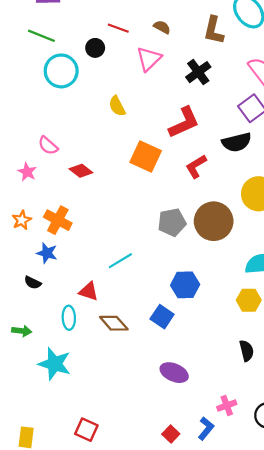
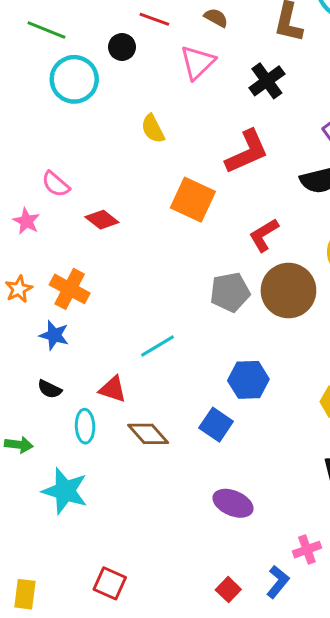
red L-shape: (196, 166) -> (264, 235), moved
black semicircle: (33, 283) -> (50, 389), moved

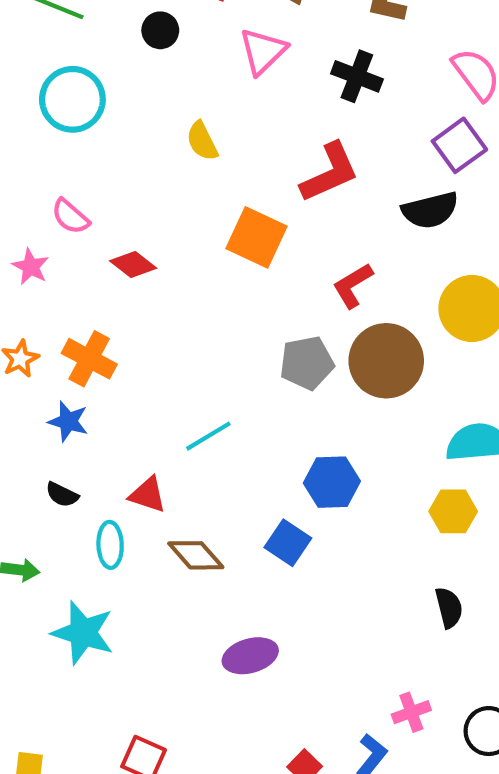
cyan circle: (74, 79) -> (72, 99), moved
black cross: (267, 81) -> (357, 76), turned -33
purple ellipse: (233, 503) -> (250, 656), moved, turned -39

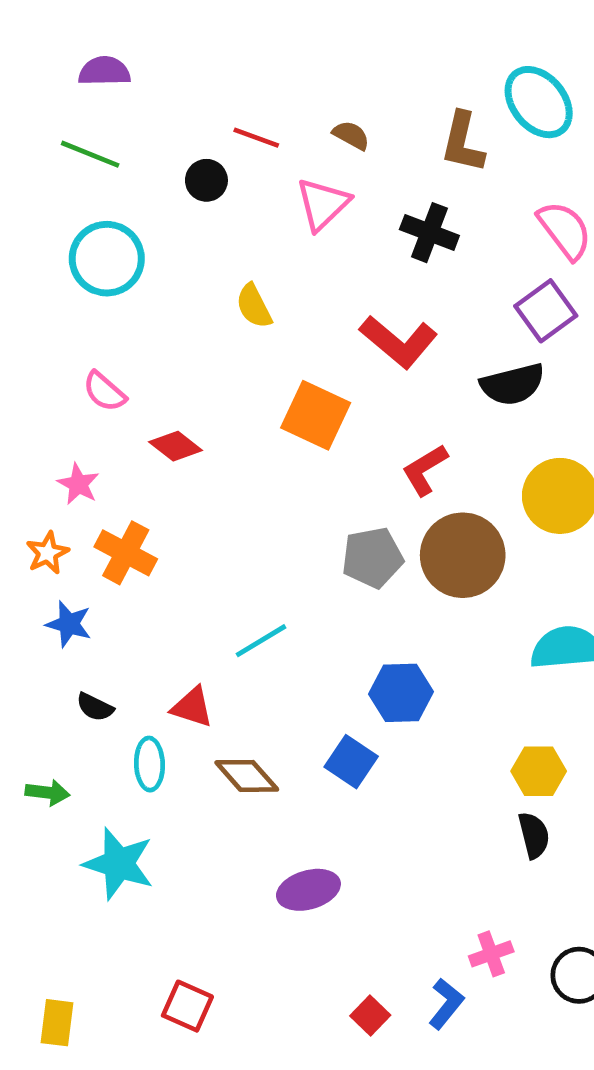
red L-shape: (330, 173) -> (399, 342), turned 64
pink star: (31, 267) -> (78, 484), moved
blue star: (68, 421) -> (69, 624), moved
yellow hexagon: (453, 511) -> (539, 771), moved

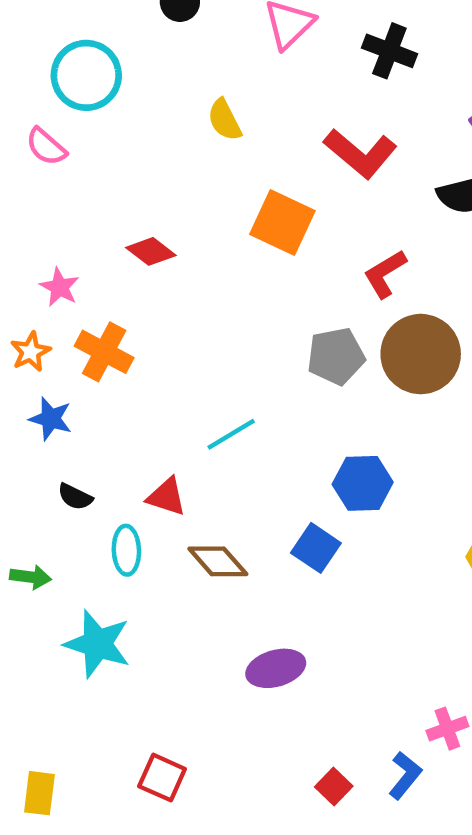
pink semicircle: (104, 392) -> (46, 147), moved

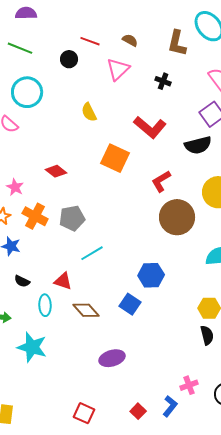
black cross: (389, 51) -> (163, 81), size x0.7
gray pentagon: (336, 356) -> (72, 218), moved
red square: (162, 778) -> (84, 413), moved

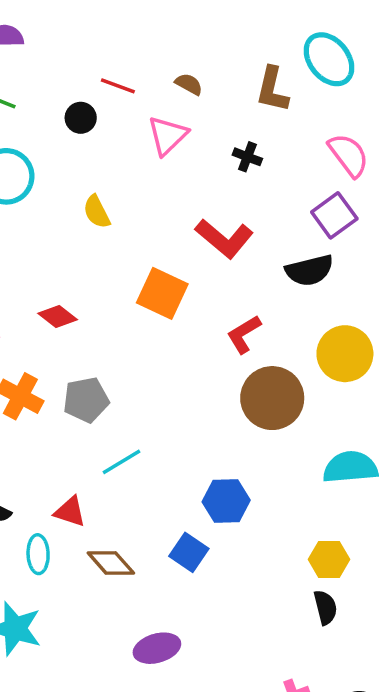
yellow semicircle: (89, 112) -> (97, 212), moved

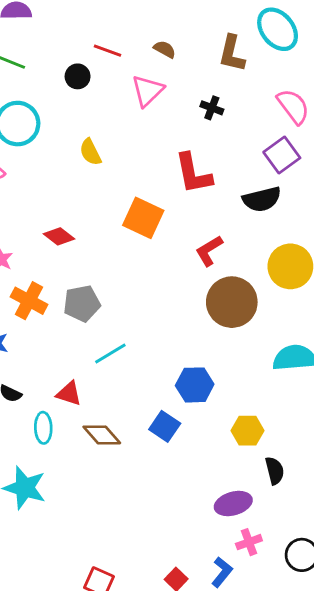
red L-shape: (224, 238) -> (193, 174), turned 39
yellow hexagon: (329, 559) -> (248, 431), moved
purple ellipse: (157, 648) -> (233, 504), moved

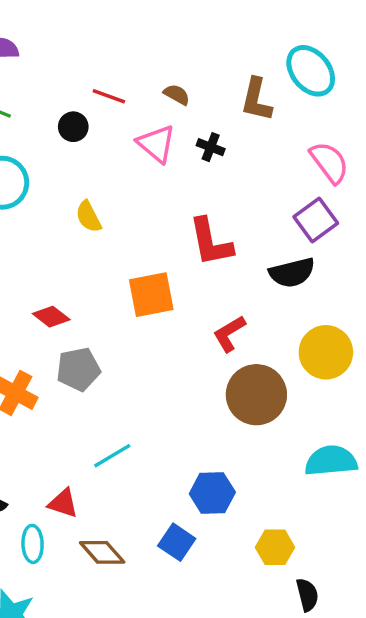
pink triangle: (148, 91) -> (156, 144), turned -36
black cross: (212, 108) -> (211, 147), moved
orange square: (143, 218) -> (151, 295), turned -36
gray pentagon: (82, 304) -> (78, 369), moved

